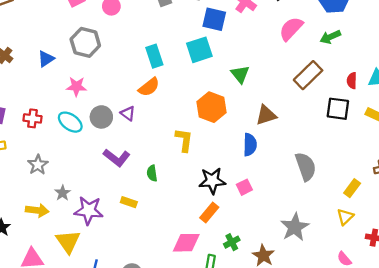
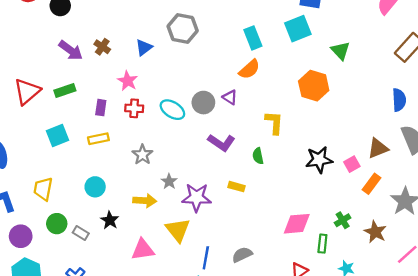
pink star: (76, 86) -> (128, 81), moved, turned 30
brown triangle: (266, 115) -> (378, 148), moved
yellow L-shape: (184, 140) -> (274, 123), moved
blue semicircle: (250, 145) -> (399, 100), moved
orange rectangle: (209, 213) -> (371, 184), moved

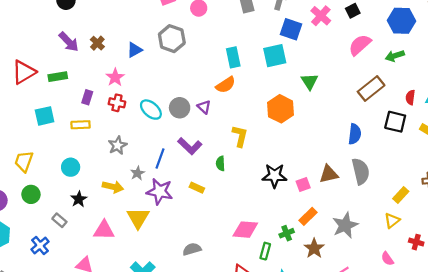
orange rectangle: (371, 184) -> (308, 216), moved
gray rectangle: (81, 233) -> (59, 220), moved
blue line: (206, 258) -> (160, 159), moved

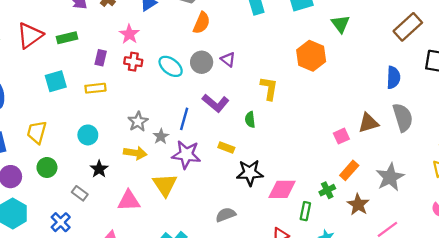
orange semicircle: (226, 85) -> (202, 23), moved, turned -30
gray star: (118, 145) -> (138, 122), moved
black star: (275, 176) -> (250, 173), moved

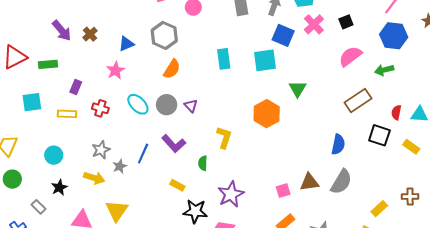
pink star: (129, 34) -> (115, 70), moved
red cross: (133, 62) -> (100, 108), moved
gray semicircle: (403, 117) -> (341, 182), turned 40
purple star: (186, 155) -> (231, 194), moved, turned 30

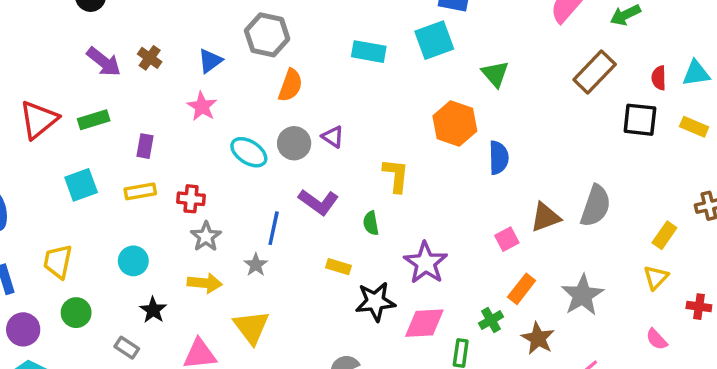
cyan rectangle: (224, 59) -> (369, 52), turned -60
red cross: (100, 108) -> (191, 199), moved
blue semicircle: (338, 144) -> (499, 158), moved
gray star: (120, 166) -> (256, 265), moved

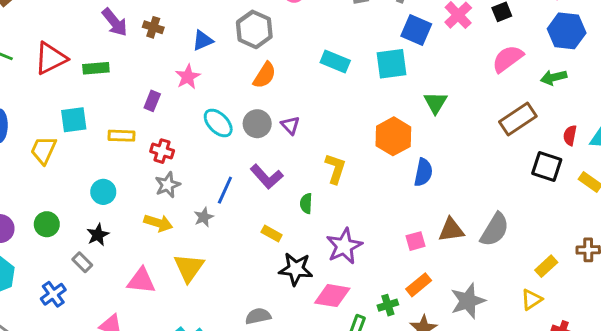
brown cross: (150, 58) -> (153, 27), turned -30
purple rectangle: (145, 146) -> (152, 101), moved
yellow trapezoid: (58, 262) -> (44, 150), moved
black star: (153, 310) -> (98, 235), moved

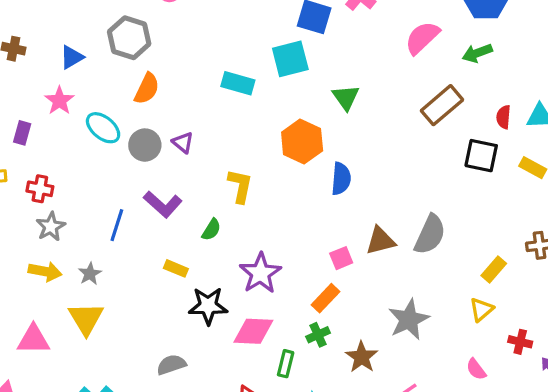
cyan rectangle: (335, 62) -> (238, 83), moved
cyan ellipse: (218, 123) -> (103, 128), moved
green semicircle: (306, 203) -> (211, 230), turned -144
gray star: (204, 217) -> (90, 274), moved
orange rectangle: (419, 285) -> (325, 298), moved

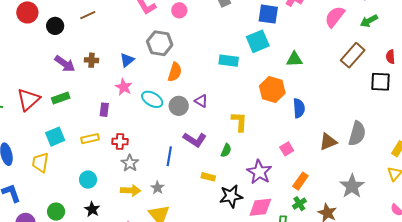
green triangle: (346, 97) -> (294, 59), turned -48
pink square: (341, 258) -> (287, 149), moved

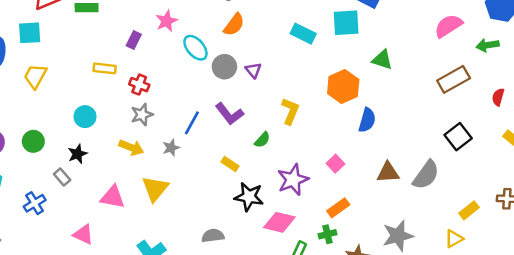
black square: (381, 82) -> (458, 137), moved, turned 30
cyan square: (55, 137) -> (30, 33), moved
pink square: (287, 149) -> (335, 164), turned -32
gray star: (157, 188) -> (171, 148), moved

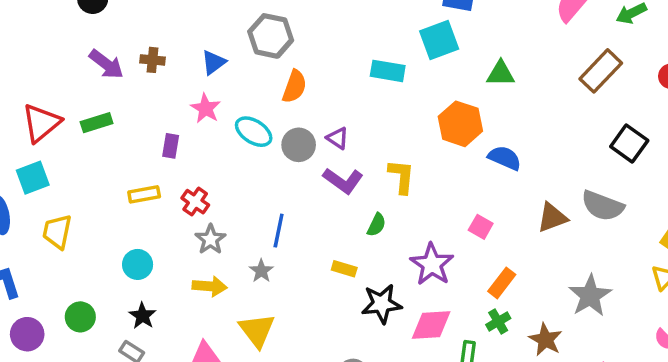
red cross: (139, 85) -> (195, 202), turned 30
purple L-shape: (229, 114) -> (343, 181), moved
blue semicircle: (367, 120) -> (505, 158), turned -65
gray semicircle: (426, 175) -> (603, 206), turned 92

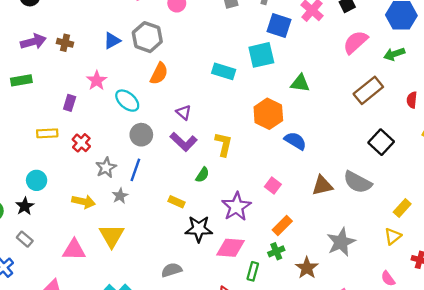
blue triangle: (213, 62) -> (112, 41), moved
purple arrow: (106, 64) -> (33, 42), turned -60
gray circle: (299, 145) -> (141, 135), moved
gray star: (210, 239) -> (106, 168), moved
black star: (142, 316) -> (25, 206), moved

